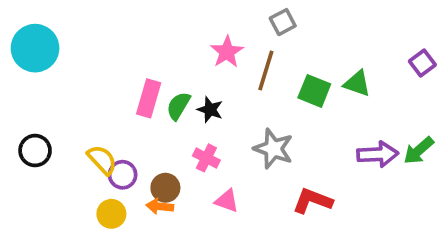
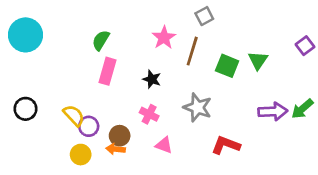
green triangle: (357, 83) -> (258, 60), turned 45
green semicircle: (178, 106) -> (101, 40), moved

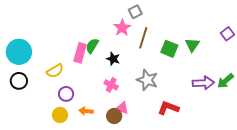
gray square: (204, 16) -> (135, 12), moved
cyan circle: (26, 35) -> (19, 52), moved
green semicircle: (101, 40) -> (92, 46), moved
yellow semicircle: (74, 116) -> (55, 71), moved, turned 102
brown circle: (120, 136) -> (114, 116), moved

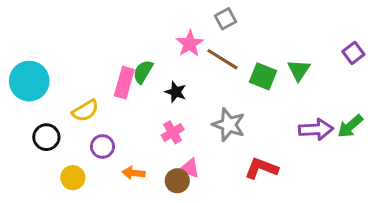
gray square: (135, 12) -> (226, 19), moved
brown line: (143, 38) -> (222, 59), turned -75
black circle: (19, 81) -> (46, 137), moved
pink cross: (111, 85) -> (173, 132), turned 32
yellow circle: (60, 115) -> (73, 178), moved

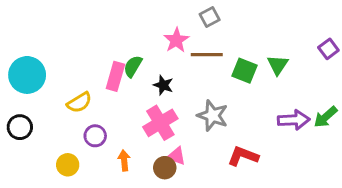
brown line: (222, 59) -> (207, 55), turned -32
pink cross: (173, 132) -> (160, 123), size x1.6
black circle: (46, 137) -> (20, 127), moved
orange arrow: (134, 173) -> (124, 160), turned 78

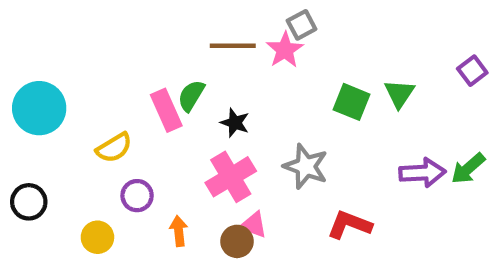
pink star: (176, 40) -> (285, 50), moved
brown line: (207, 55) -> (233, 46), moved
pink rectangle: (115, 76) -> (166, 110), turned -40
black circle: (20, 127) -> (29, 202), moved

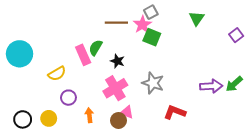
green triangle: (399, 94) -> (197, 18), moved
green square: (352, 102) -> (152, 37), moved
black circle: (29, 202) -> (23, 119), moved

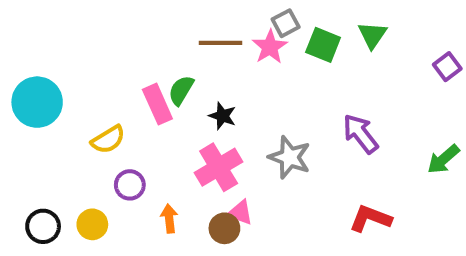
green square: (152, 37) -> (323, 45), moved
purple arrow: (211, 86) -> (361, 134), moved, turned -125
red L-shape: (175, 112) -> (370, 218), moved

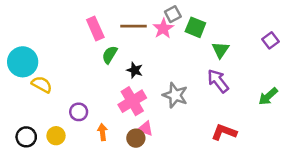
green triangle: (372, 35) -> (220, 50), moved
pink rectangle: (157, 104) -> (95, 28), moved
yellow semicircle: (108, 140) -> (42, 84), moved, turned -120

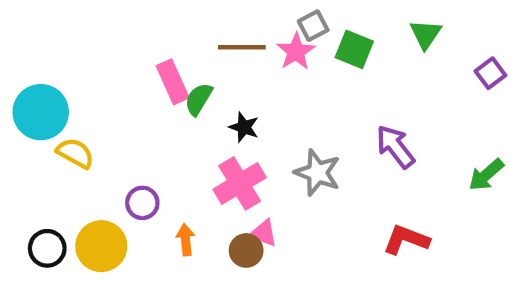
pink rectangle: (95, 28) -> (173, 82), moved
green triangle: (220, 50) -> (426, 34), moved
yellow circle: (56, 136) -> (101, 246), size x1.5

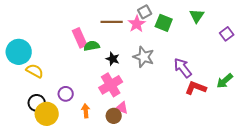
green semicircle: (199, 99) -> (92, 46), turned 49
gray star: (317, 173) -> (144, 57), moved
red L-shape: (406, 240) -> (196, 88), moved
black circle: (47, 248) -> (37, 103), moved

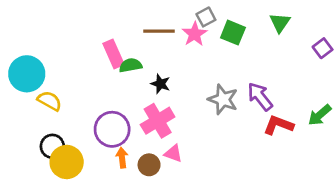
gray star: (144, 57) -> (223, 99), moved
purple circle: (66, 94) -> (112, 129), moved, size x1.6
brown circle: (114, 116) -> (149, 165), moved

